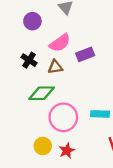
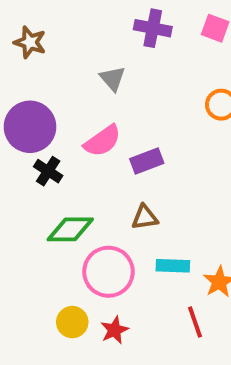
purple circle: (32, 21) -> (30, 127), moved, size x1.6
brown triangle: (55, 67) -> (145, 217), moved

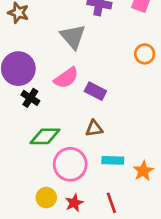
gray triangle: (113, 79) -> (73, 37), size x1.5
purple rectangle: (147, 161) -> (95, 91), turned 48
red line: (195, 322) -> (111, 203), moved

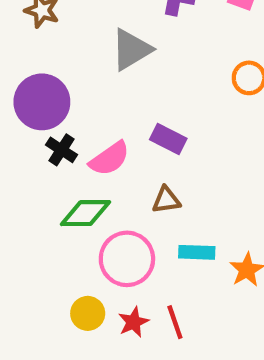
gray triangle: (73, 37) -> (131, 50), turned 40
pink semicircle: (66, 78) -> (109, 159), moved
red line: (111, 203) -> (175, 322), moved

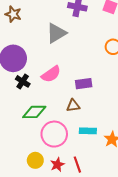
purple rectangle: (168, 139) -> (84, 84), moved, turned -35
pink semicircle: (109, 159) -> (51, 74), moved

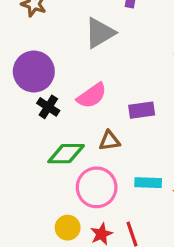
brown triangle: (73, 106) -> (109, 141), moved

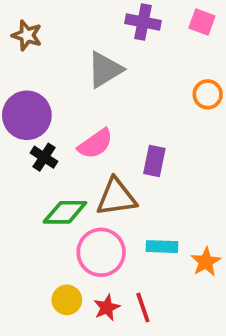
purple rectangle: (142, 110) -> (154, 161), turned -70
brown triangle: (109, 141) -> (116, 197), size x1.6

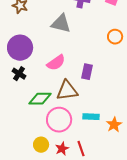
gray triangle: (105, 70) -> (61, 24), turned 45
black cross: (44, 157) -> (19, 74), moved

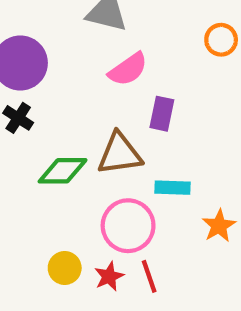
pink semicircle: (56, 63) -> (128, 69), moved
cyan rectangle: (91, 117) -> (172, 188), moved
pink circle: (59, 120) -> (128, 226), moved

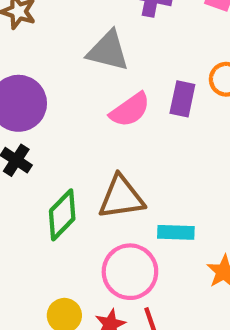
purple rectangle: (162, 114) -> (182, 99), moved
green diamond: (63, 171) -> (62, 215), turned -45

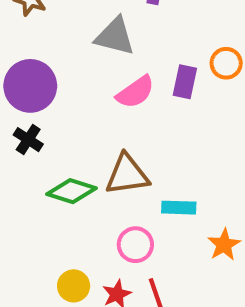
green diamond: (62, 215) -> (71, 191), turned 63
pink circle: (130, 272) -> (135, 245), size x0.7

